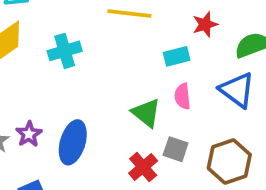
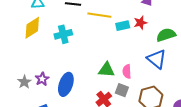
cyan rectangle: (177, 56) -> (123, 26), moved
pink semicircle: (183, 96) -> (127, 71), moved
green triangle: (146, 113) -> (107, 70), turned -36

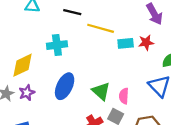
yellow diamond: (32, 28) -> (23, 65), moved
green triangle: (107, 70) -> (101, 91), turned 30
blue ellipse: (66, 84) -> (65, 86), moved

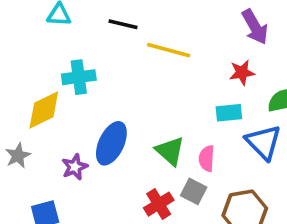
cyan rectangle: (126, 43) -> (229, 113), moved
cyan cross: (57, 45) -> (79, 77), moved
purple star: (27, 93) -> (75, 167), moved

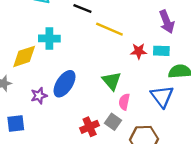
red star: (242, 73) -> (139, 51), moved
cyan rectangle: (229, 113) -> (161, 51), moved
green triangle: (170, 151) -> (112, 81), moved

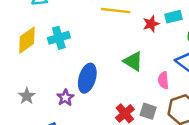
yellow diamond: (24, 56) -> (27, 40), moved
pink semicircle: (124, 102) -> (163, 80), moved
gray square: (113, 122) -> (148, 111), moved

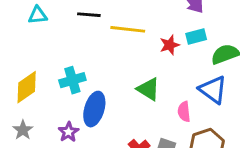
cyan cross: (59, 38) -> (72, 80), moved
yellow diamond: (27, 40) -> (27, 87), moved

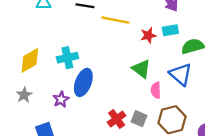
green triangle: (148, 89) -> (141, 69), moved

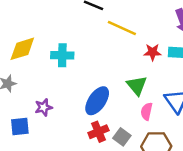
blue ellipse: (83, 82) -> (97, 101), moved
purple star: (61, 99) -> (44, 107), moved

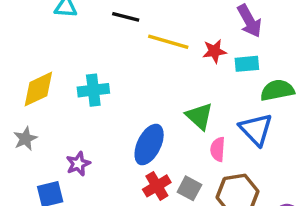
red star: (152, 52) -> (214, 51), moved

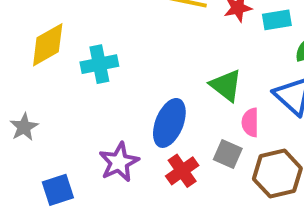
yellow diamond: (38, 89) -> (48, 45), moved
purple star: (78, 164) -> (119, 162), moved, size x1.4
gray square: (189, 188) -> (228, 154), moved

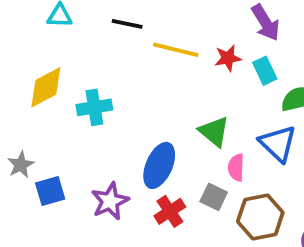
cyan rectangle: (277, 20) -> (265, 71), turned 72
blue square: (58, 190) -> (50, 191), moved

